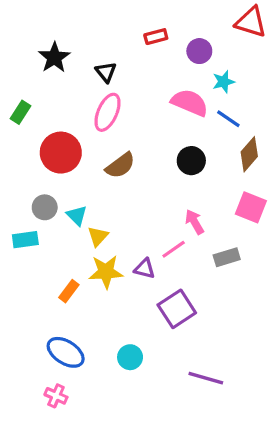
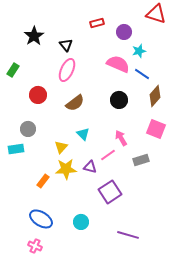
red circle: (61, 153) -> (38, 95), size x0.7
cyan triangle: (77, 215) -> (83, 134), moved

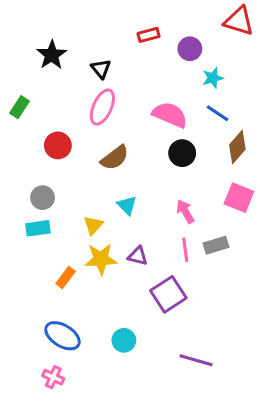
pink semicircle: (118, 64) -> (170, 115), moved
cyan rectangle: (16, 149) -> (38, 228), moved
pink line: (108, 155) -> (185, 250), moved, turned -63

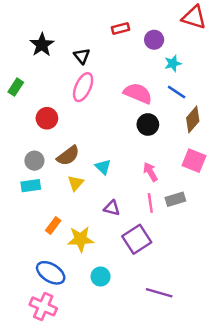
brown semicircle: (115, 158) -> (68, 156), moved
yellow star: (101, 259) -> (81, 239), moved
pink cross: (53, 377) -> (43, 306), size x1.5

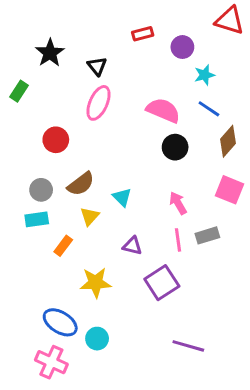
green rectangle: (16, 87) -> (19, 91), moved
orange rectangle: (53, 225) -> (63, 246), moved
cyan circle: (101, 277) -> (97, 339), moved

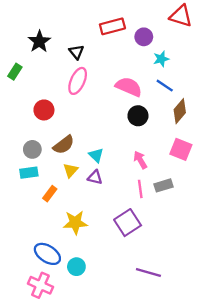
red rectangle: (143, 34) -> (112, 26), size x1.5
purple triangle: (132, 246) -> (95, 177), moved

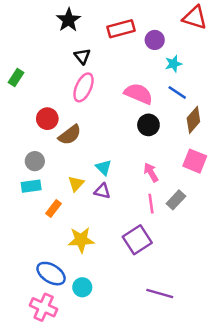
black star: (39, 41) -> (69, 20), moved
brown semicircle: (64, 145) -> (70, 135), moved
gray rectangle: (164, 185) -> (176, 200), turned -30

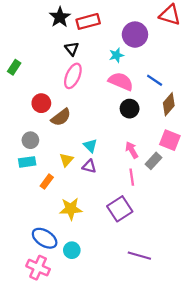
red rectangle: (121, 29) -> (88, 21), moved
purple circle: (155, 40) -> (135, 35), size x1.5
cyan star: (173, 64) -> (116, 55), moved
gray rectangle: (176, 200) -> (153, 161), moved

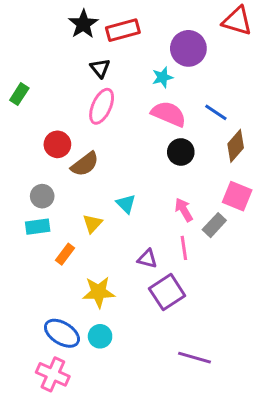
purple triangle: (89, 166) -> (147, 259), moved
cyan circle: (72, 250) -> (100, 336), moved

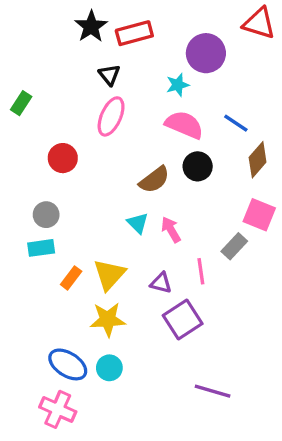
brown semicircle: (85, 164) -> (154, 180), moved
pink arrow: (184, 210) -> (171, 230), moved
yellow triangle: (92, 224) -> (109, 275), moved, size x1.5

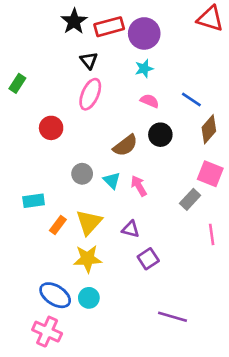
purple circle: (206, 53) -> (144, 33), moved
pink semicircle: (184, 125) -> (150, 101), size x0.6
gray circle: (46, 215) -> (82, 174), moved
pink line: (201, 271) -> (212, 234), moved
purple square: (183, 320) -> (148, 259), size x0.7

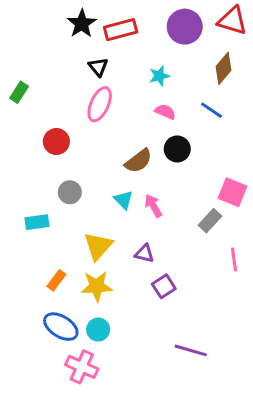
purple circle: (144, 33) -> (185, 27), moved
brown diamond: (209, 129) -> (223, 68), moved
gray circle: (82, 174) -> (70, 192), moved
orange rectangle: (58, 225) -> (56, 280), moved
pink cross: (47, 332) -> (82, 367), moved

